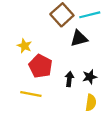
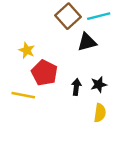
yellow line: (31, 94) -> (23, 95), moved

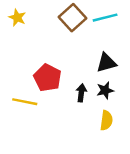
black triangle: (87, 42) -> (106, 63), moved
yellow star: (27, 50) -> (17, 18), moved

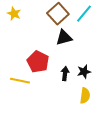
cyan line: (105, 18) -> (84, 14), turned -36
black triangle: (106, 63) -> (64, 38), moved

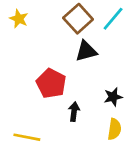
black arrow: (65, 74) -> (74, 112), moved
yellow line: (20, 81) -> (27, 137), moved

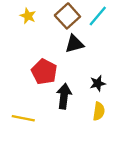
yellow star: (19, 19) -> (28, 16), moved
black arrow: (74, 112) -> (64, 96), size x1.5

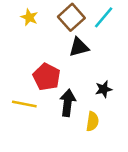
yellow semicircle: (99, 111) -> (92, 121), moved
yellow line: (23, 118) -> (24, 104), moved

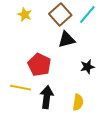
black star: (104, 89) -> (87, 67), moved
black arrow: (68, 103) -> (47, 97), moved

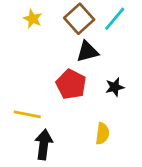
red pentagon: (39, 65) -> (71, 84), moved
black arrow: (47, 97) -> (44, 145), moved

